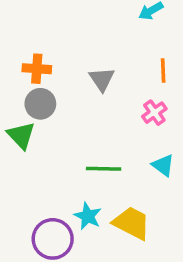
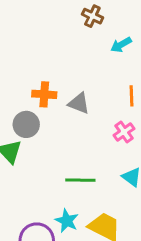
orange cross: (37, 69) -> (44, 94), moved
gray triangle: (102, 79) -> (79, 103), turned -35

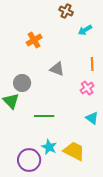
orange cross: (44, 94) -> (34, 40), moved, turned -35
green line: (80, 180) -> (44, 116), moved

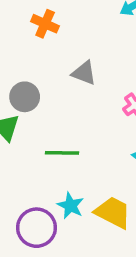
orange cross: (34, 40) -> (45, 24), turned -35

